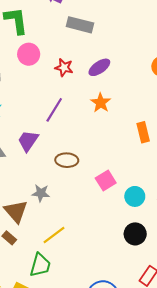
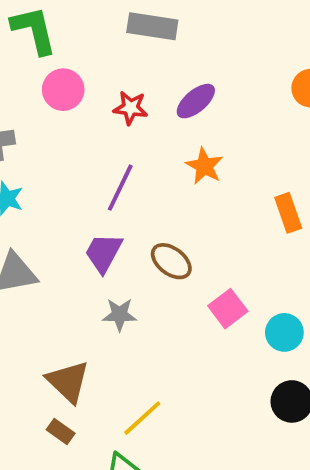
purple trapezoid: (28, 141) -> (104, 253), moved
brown ellipse: (67, 160) -> (171, 261), moved, turned 40
gray star: (41, 193) -> (120, 315), moved

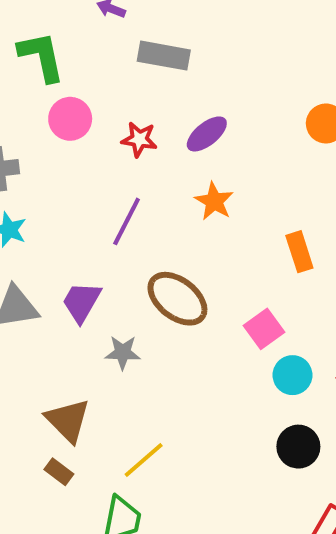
purple trapezoid: (104, 253) -> (81, 302), moved
brown ellipse: (171, 261) -> (177, 299), size x1.4
pink square: (228, 309) -> (264, 329), moved

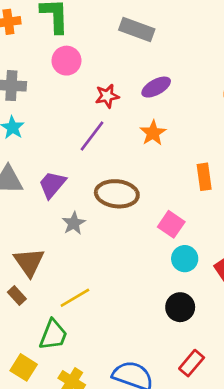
red star: (139, 139) -> (107, 96), moved, turned -30
brown ellipse: (177, 299) -> (117, 194), turned -42
pink square: (264, 329) -> (171, 224), turned -30
gray star: (123, 352) -> (74, 223), turned 30

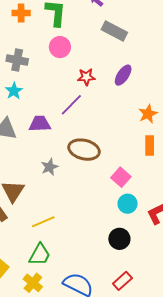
purple ellipse: (156, 87) -> (123, 75), turned -35
orange star: (153, 133) -> (148, 114), moved
purple trapezoid: (52, 185) -> (40, 124), moved, turned 40
green trapezoid: (53, 335) -> (40, 255), moved

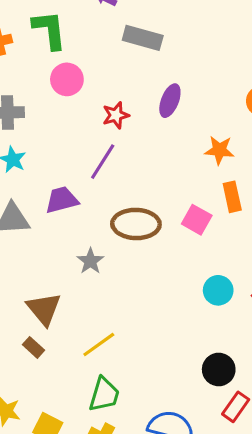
orange star: (148, 114) -> (219, 150), turned -30
pink square: (121, 177) -> (197, 220), moved
black circle: (119, 239) -> (219, 369), moved

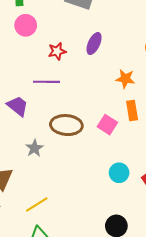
purple line: (103, 162) -> (46, 82), turned 55
purple trapezoid: (62, 200) -> (18, 106), turned 50

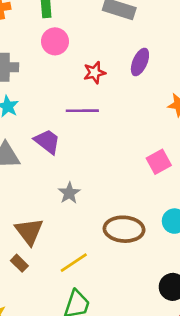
brown ellipse: (66, 125) -> (124, 229), moved
pink square: (107, 125) -> (159, 162), turned 30

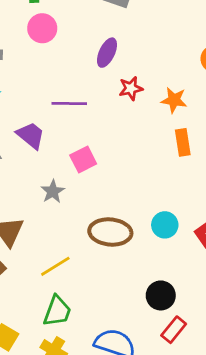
purple ellipse: (140, 62) -> (107, 53), moved
red star: (95, 73) -> (131, 88), moved
pink square: (159, 162) -> (83, 159), moved

